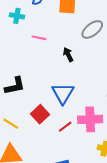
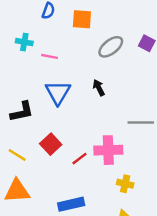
cyan cross: (17, 16) -> (24, 42), moved
black arrow: (68, 55) -> (99, 88), moved
blue triangle: (63, 93) -> (58, 92), moved

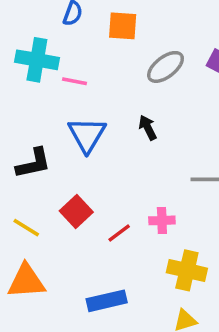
cyan cross: (24, 42) -> (37, 60), size x1.6
pink cross: (108, 150) -> (162, 220), size x0.6
yellow cross: (125, 184) -> (187, 270), size x1.5

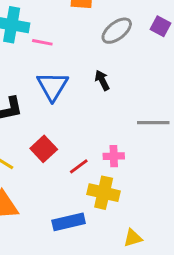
yellow cross: (187, 270) -> (104, 193), moved

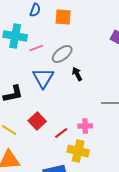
gray ellipse: (117, 31) -> (62, 54), moved
pink line: (42, 42) -> (36, 48), turned -32

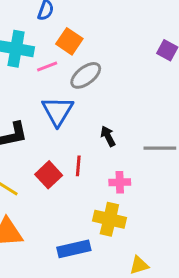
orange square: (63, 17) -> (69, 41), moved, turned 30
black arrow: (77, 74) -> (108, 136), moved
red line: (61, 133) -> (78, 166), moved, turned -48

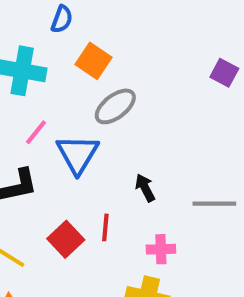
pink line: (47, 67) -> (36, 132), moved, turned -30

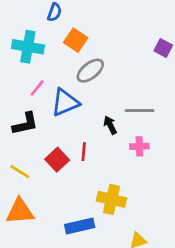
blue triangle: (78, 154) -> (65, 102), turned 36
gray line: (214, 204) -> (139, 110), moved
pink cross: (161, 249) -> (139, 146), moved

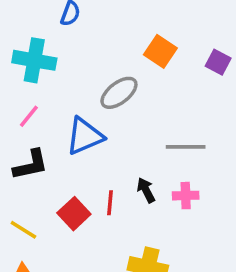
orange square: (76, 40) -> (160, 51), moved
pink line: (37, 88) -> (29, 116), moved
black arrow: (110, 125) -> (146, 190), moved

